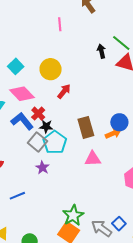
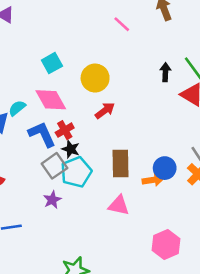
pink line: (60, 24) -> (122, 24), turned -56

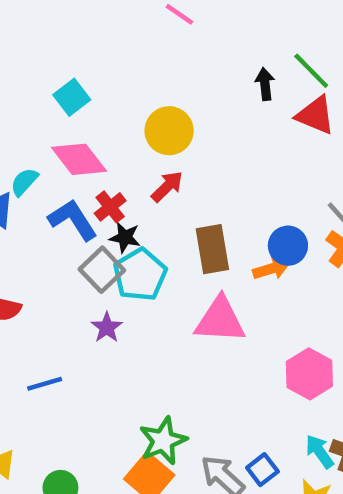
yellow circle: (95, 78) -> (169, 131), moved
red arrow: (105, 111) -> (167, 187), moved
pink triangle: (119, 205) -> (220, 320), size x1.4

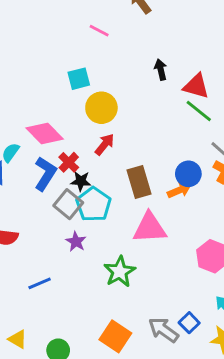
green line: (311, 71) -> (199, 111), moved
cyan square: (72, 97) -> (79, 79), moved, turned 30
blue L-shape: (73, 220) -> (45, 174), turned 72
green star: (163, 441) -> (120, 272), moved

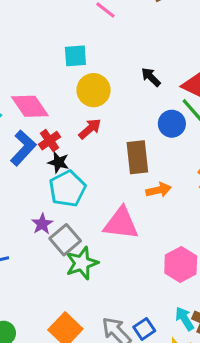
black arrow: (161, 70) -> (151, 77), moved, turned -42
blue circle: (188, 174) -> (172, 124), moved
brown rectangle: (139, 182) -> (137, 157), moved
gray square: (68, 204) -> (65, 240), moved

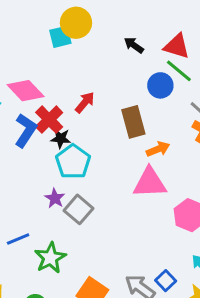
yellow circle: (93, 90) -> (76, 23), moved
red cross: (50, 141) -> (49, 120), size x1.4
pink triangle: (121, 223) -> (150, 183), moved
green star: (82, 263) -> (50, 258), moved

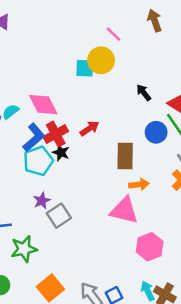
cyan pentagon: (73, 162) -> (38, 161), moved

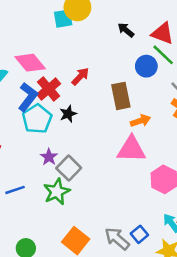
black star: (61, 153) -> (68, 114), moved, turned -30
green star: (24, 249) -> (57, 192), moved

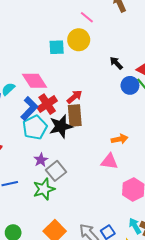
cyan square: (63, 19) -> (57, 47), moved
blue circle: (146, 66) -> (130, 85), moved
brown rectangle: (121, 96) -> (75, 115), moved
black star: (68, 114) -> (61, 126), size x1.6
pink triangle: (131, 149) -> (109, 162), size x0.7

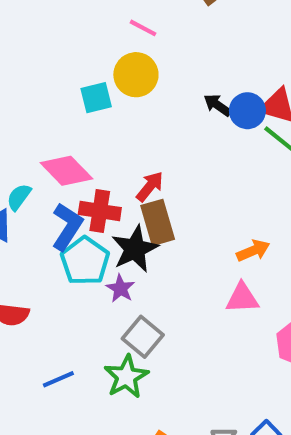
blue circle: (130, 85) -> (247, 111), moved
red cross: (47, 104) -> (100, 211), turned -36
purple star: (41, 160) -> (120, 288), moved

